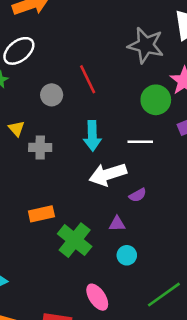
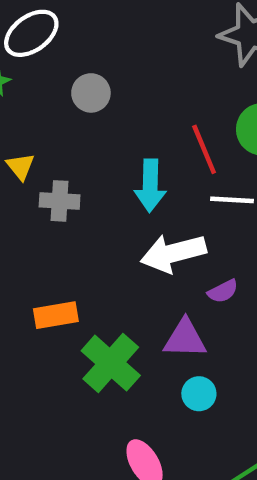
red line: (88, 79) -> (204, 149), moved
gray circle: (52, 95) -> (91, 93), moved
purple triangle: (117, 224) -> (185, 339), size x1.5

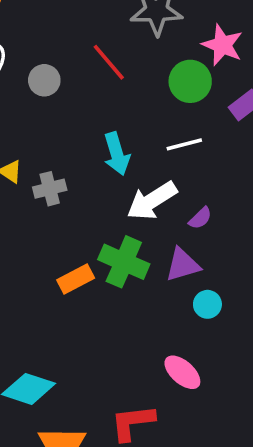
gray circle: (91, 93) -> (44, 80), moved
red line: (204, 149) -> (109, 62), moved
green cross: (111, 363) -> (124, 262), moved

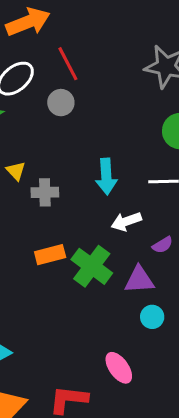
red line: (109, 62) -> (68, 64), moved
white arrow: (152, 201) -> (126, 222), size x0.7
orange rectangle: (76, 279) -> (50, 255), moved

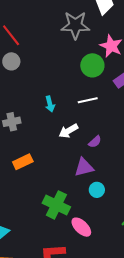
cyan arrow: (106, 176) -> (50, 104), size x0.7
green cross: (92, 266) -> (56, 205), moved

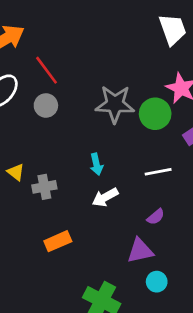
gray star: (75, 25) -> (115, 104), moved
white line: (88, 100) -> (158, 172), moved
white arrow: (68, 131) -> (105, 197), moved

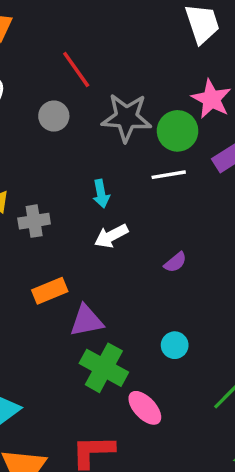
red line: (47, 70) -> (76, 69), moved
gray circle: (46, 105) -> (54, 116), moved
white line: (158, 172) -> (169, 175), moved
purple triangle: (140, 251) -> (86, 321), moved

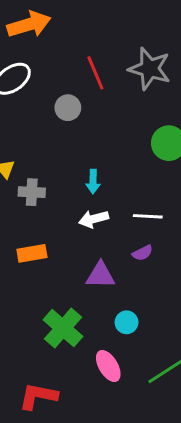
gray star: (126, 117) -> (150, 69), moved
white line: (169, 175) -> (148, 216), moved
purple triangle: (86, 321) -> (100, 275), moved
pink ellipse: (145, 408) -> (108, 366), moved

